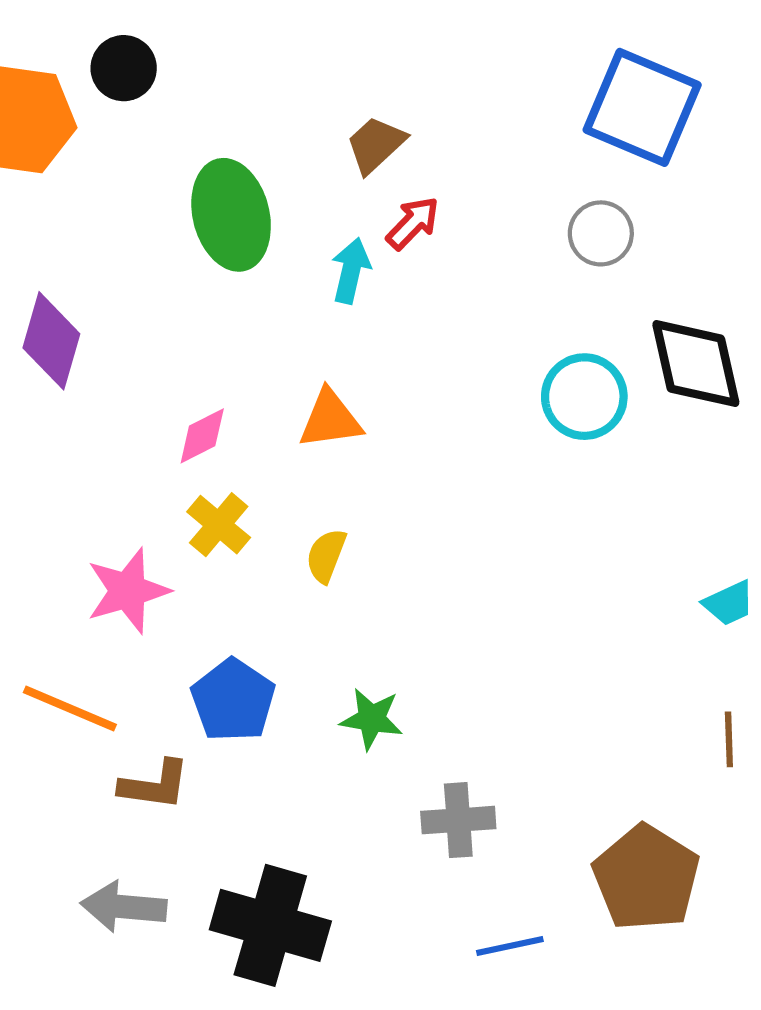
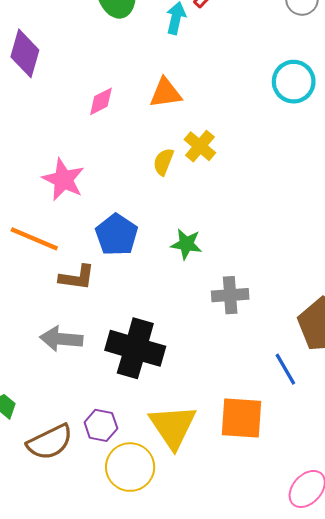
yellow cross: (219, 525) -> (200, 146), moved
pink star: (128, 591) -> (63, 180), turned -30
blue line: (510, 946) -> (285, 369), moved, turned 72

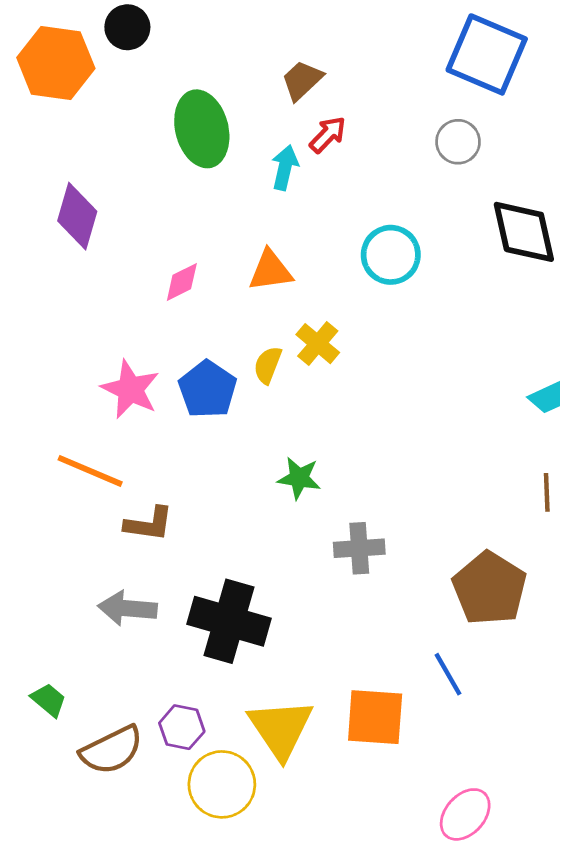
cyan circle: (294, 82) -> (391, 255), moved
blue pentagon: (117, 235) -> (208, 389), moved
blue line: (285, 369) -> (448, 674), moved

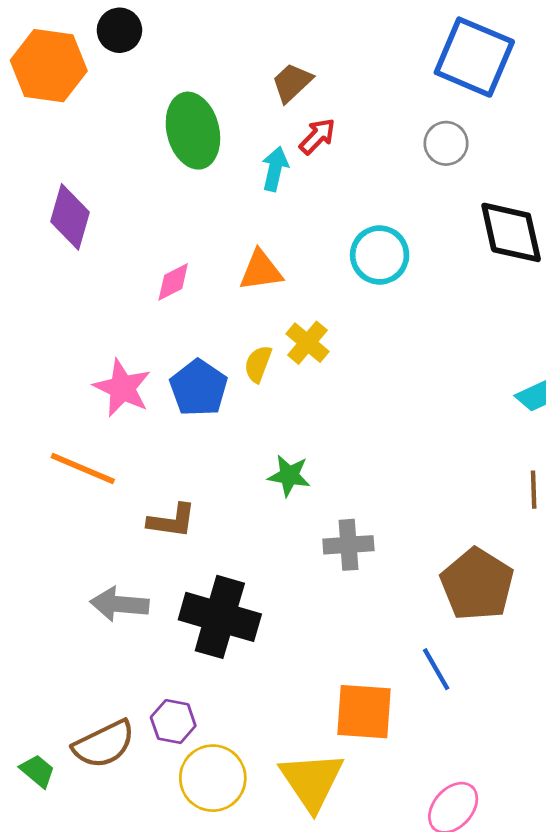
brown L-shape: (149, 524) -> (172, 521), moved
green trapezoid: (49, 700) -> (37, 771), moved
yellow triangle: (281, 729) -> (312, 781), moved

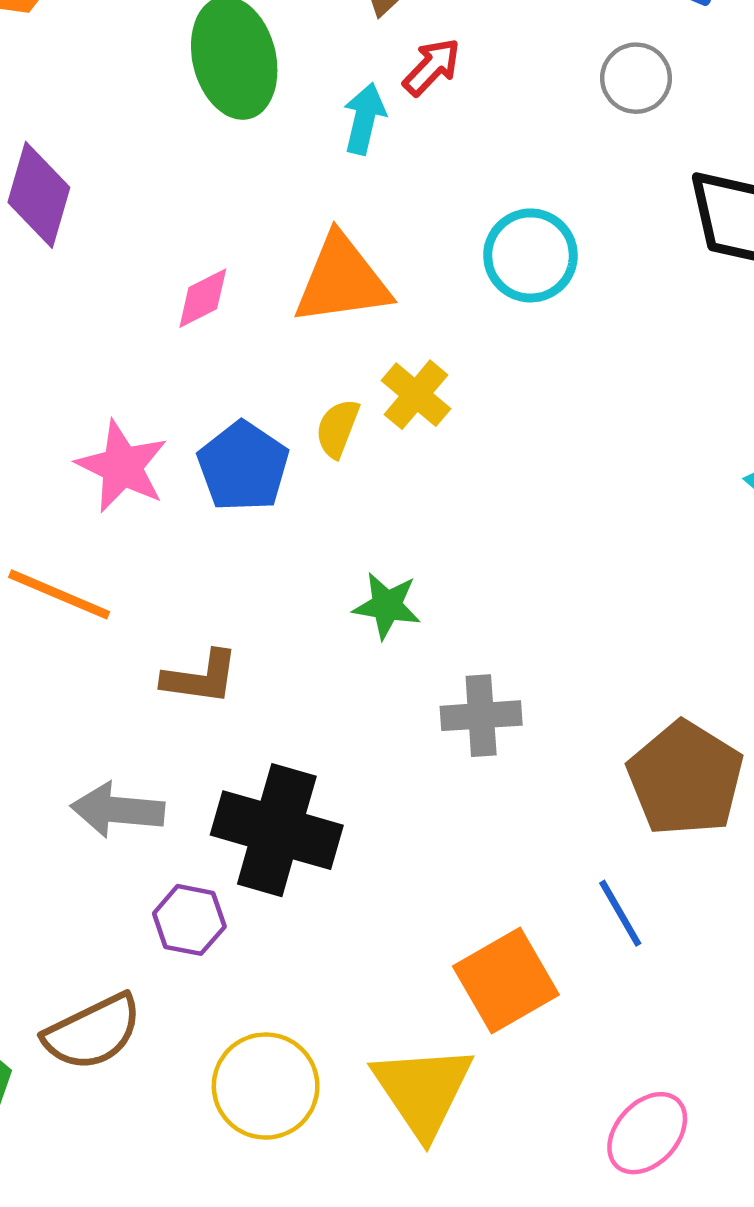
orange triangle: (261, 271) -> (342, 280), size x1.4
orange square: (364, 712) -> (506, 981), turned -34
purple hexagon: (173, 722) -> (189, 920), moved

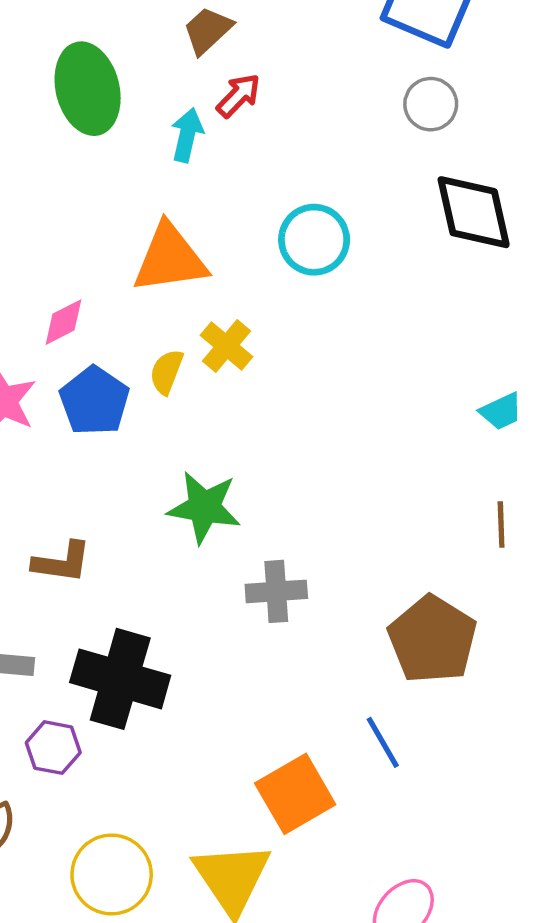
gray circle: (636, 78) -> (431, 104), moved
pink diamond: (203, 298) -> (64, 322), moved
green star: (387, 606) -> (204, 507), size x1.4

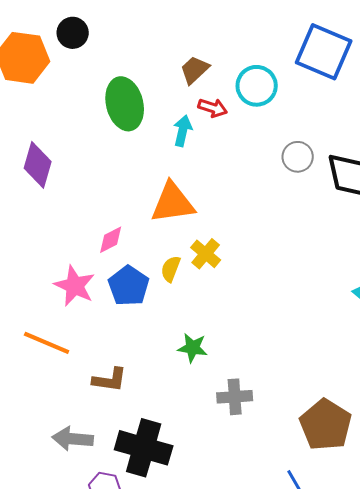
red arrow: (239, 96) -> (213, 108), turned 64
gray circle: (431, 104) -> (298, 157), moved
cyan circle: (314, 240) -> (257, 86), moved
green star: (204, 507) -> (193, 348), size x0.7

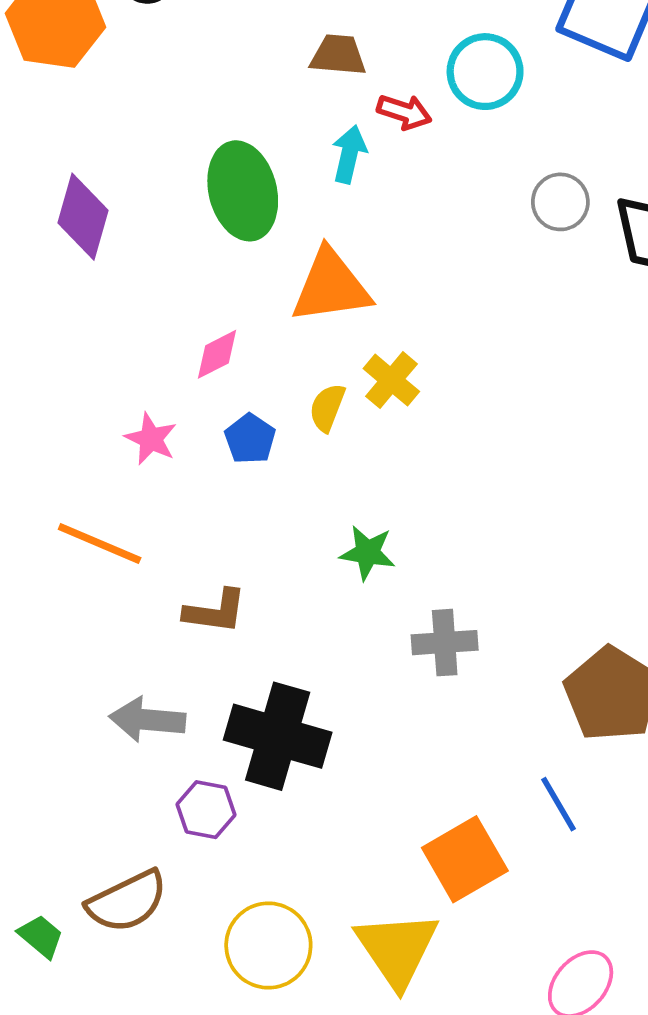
brown trapezoid: (195, 70) -> (338, 55), moved, turned 48
green ellipse: (125, 104) -> (243, 191), moved
pink star: (75, 286) -> (151, 439), size x0.7
blue pentagon: (129, 286) -> (250, 439), size x0.7

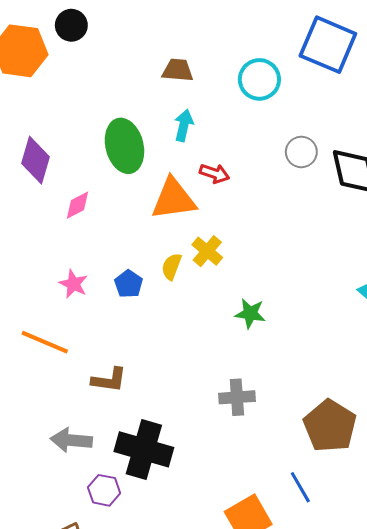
red arrow: (404, 112) -> (214, 173), moved
pink diamond: (217, 354) -> (77, 205), moved
green star: (368, 553) -> (250, 313), moved

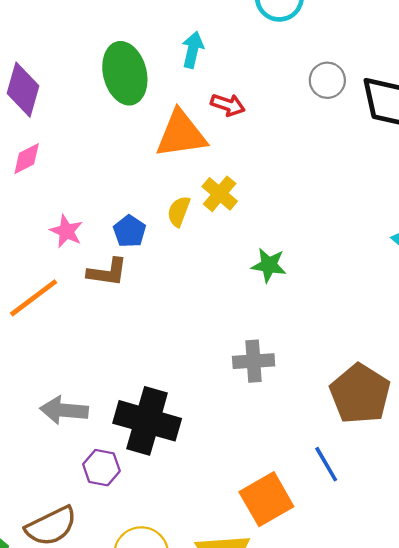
pink diamond: (77, 205) -> (27, 159), moved
orange line: (45, 342) -> (34, 298), turned -60
brown L-shape: (109, 380) -> (107, 272), moved

